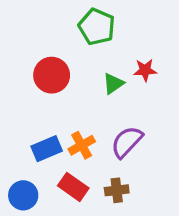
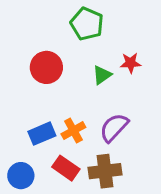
brown cross: (117, 190) -> (105, 171), size x1.5

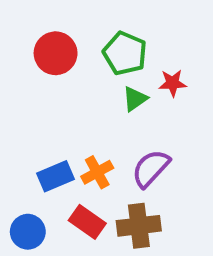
green pentagon: (87, 24) -> (125, 53), moved
red circle: (46, 67) -> (56, 53), moved

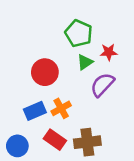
red circle: (56, 53) -> (45, 72), moved
purple semicircle: (151, 168) -> (102, 85), moved

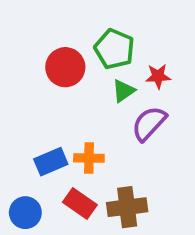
red circle: (45, 72) -> (65, 67), moved
orange cross: (61, 108) -> (89, 158), turned 30

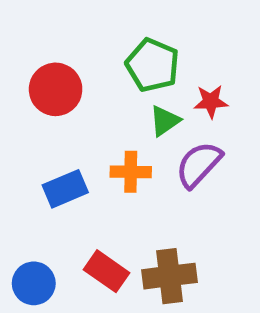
red circle: (65, 67) -> (56, 89), moved
orange cross: (89, 158) -> (131, 172), moved
blue rectangle: (51, 162) -> (65, 189), moved

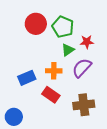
red circle: (56, 89) -> (36, 24), moved
red rectangle: (106, 271) -> (51, 95), moved
brown cross: (170, 276) -> (84, 105), moved

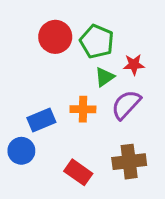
red rectangle: (51, 95) -> (78, 172), moved
blue circle: (14, 117) -> (21, 151), moved

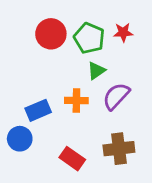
red star: (134, 65) -> (123, 32), moved

